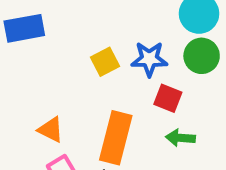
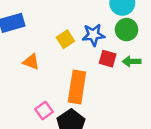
orange triangle: (51, 130) -> (31, 62), moved
green arrow: (180, 138) -> (132, 61), moved

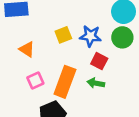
green arrow: (132, 61) -> (96, 83), moved
pink square: (44, 110) -> (35, 80), moved

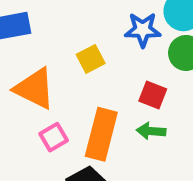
blue star: (90, 36) -> (143, 30), moved
orange triangle: (27, 49) -> (35, 88), size x1.6

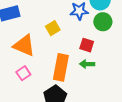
pink square: (54, 137) -> (23, 73), moved

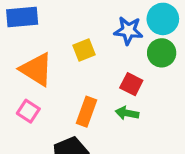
orange rectangle: (61, 67) -> (87, 112), size x0.7
pink square: (23, 73) -> (28, 111), turned -32

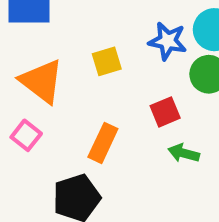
red square: (131, 84) -> (165, 112), turned 35
green arrow: (127, 113) -> (184, 153), moved

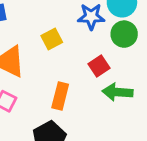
green arrow: (184, 153) -> (117, 92), size x1.4

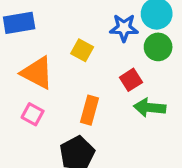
yellow square: (52, 39) -> (82, 50), turned -35

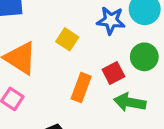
green circle: (158, 47) -> (144, 57), moved
orange rectangle: (89, 110) -> (81, 88), moved

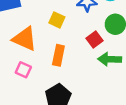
orange rectangle: (81, 88) -> (58, 55), moved

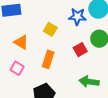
orange triangle: (25, 39) -> (21, 42), size x0.7
green arrow: (110, 59) -> (89, 82), moved

